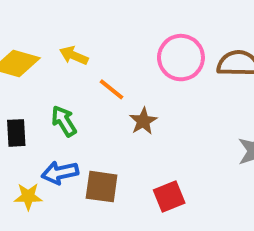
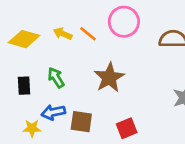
pink circle: (181, 58) -> (124, 22), moved
orange line: (112, 89) -> (88, 34), moved
brown star: (143, 121) -> (109, 78), size x1.6

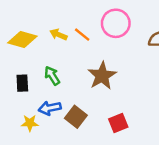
brown square: (81, 122) -> (76, 117), turned 30

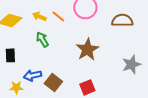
green arrow: (52, 76) -> (42, 39), moved
brown star: (102, 76) -> (87, 49), moved

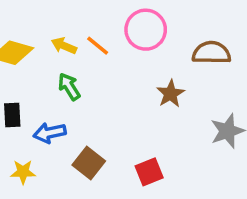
brown star: (87, 49) -> (171, 94), moved, size x0.7
blue arrow: (32, 75) -> (50, 133), moved

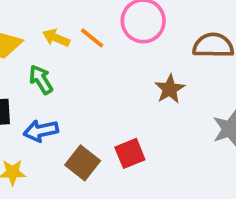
green arrow: (69, 87) -> (41, 80), moved
red square: (149, 172) -> (130, 153), moved

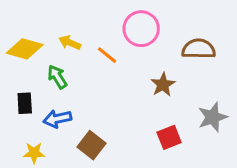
orange line: (92, 38) -> (107, 55), moved
red square: (130, 153) -> (169, 137), moved

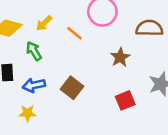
yellow arrow: (70, 43) -> (44, 23), turned -66
brown square: (91, 145) -> (72, 88), moved
yellow star: (34, 153) -> (28, 113), moved

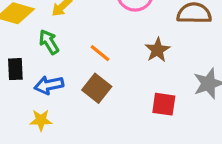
orange line: (74, 33) -> (100, 53), moved
red square: (125, 100) -> (164, 104), turned 30

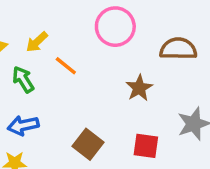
orange line: (100, 53) -> (66, 66), moved
brown square: (97, 88) -> (88, 144), moved

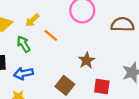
brown star: (139, 88) -> (87, 60), moved

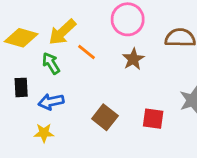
yellow arrow: (32, 20) -> (62, 32), size x1.5
brown star: (87, 60) -> (133, 59), moved

